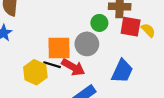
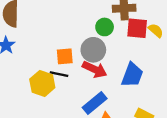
orange square: (59, 48) -> (65, 56), size x0.7
red arrow: (73, 67) -> (95, 69), moved

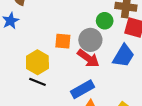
black line: (59, 74) -> (37, 82), moved
blue trapezoid: (132, 75) -> (124, 56), moved

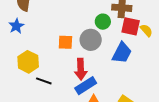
red arrow: (88, 58) -> (81, 69), moved, turned 55
yellow hexagon: (37, 62) -> (28, 62), moved

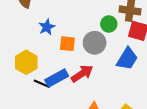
blue star: (16, 26) -> (47, 27), moved
red arrow: (81, 69) -> (82, 74), turned -125
blue rectangle: (86, 86) -> (57, 78), moved

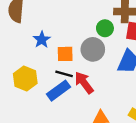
red arrow: (82, 74) -> (84, 83), turned -85
black line: (42, 84) -> (64, 74), moved

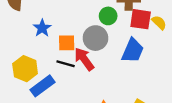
red arrow: (84, 83) -> (84, 59), moved
blue rectangle: (59, 91) -> (43, 86), moved

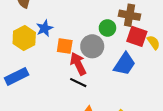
black line: (66, 64) -> (78, 83), moved
yellow hexagon: (25, 69) -> (24, 38), moved
blue rectangle: (43, 86) -> (17, 76), moved

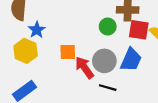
blue star: (45, 28) -> (37, 30), moved
gray circle: (92, 46) -> (104, 61), moved
black line: (78, 83) -> (108, 88), moved

